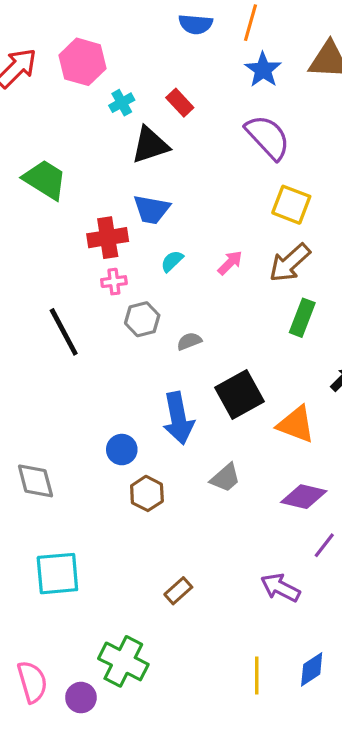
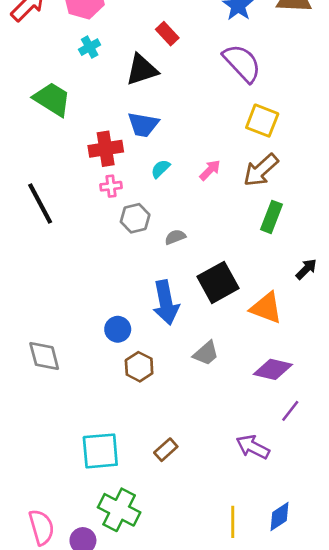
cyan cross: (122, 103) -> (90, 47), moved
black line: (64, 332) -> (40, 204), moved
cyan square: (57, 574) -> (100, 451), moved

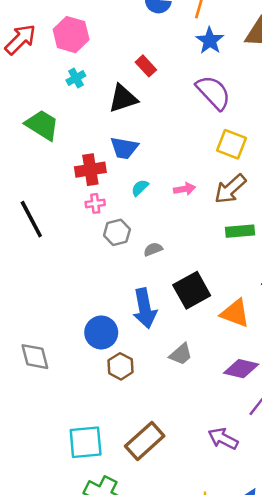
pink arrow: (210, 170) -> (184, 189), turned 35
green rectangle: (272, 217) -> (240, 231), turned 64
blue circle: (118, 329) -> (101, 332), size x1.4
brown rectangle: (166, 450) -> (145, 441), size x1.8

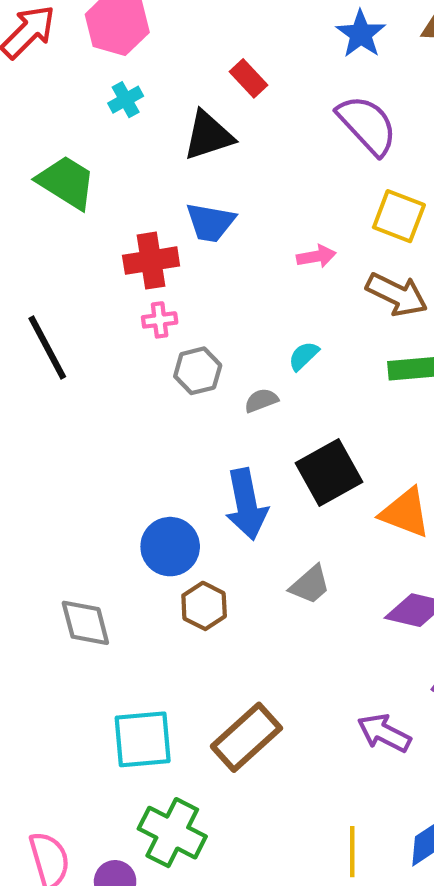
cyan semicircle: (140, 188) -> (304, 356), moved
pink arrow: (184, 189) -> (316, 256), moved
brown arrow: (230, 189) -> (397, 295), turned -112
gray diamond: (35, 357) -> (85, 623), moved

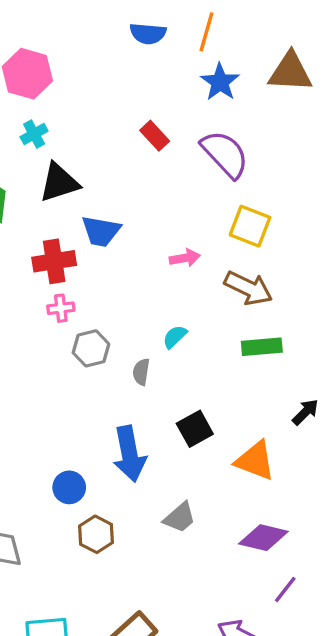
red rectangle: (249, 78) -> (155, 136), moved
black triangle: (208, 136) -> (59, 183), moved
gray semicircle: (261, 400) -> (141, 372), turned -60
black square: (329, 472) -> (195, 429), size x0.7
blue circle: (170, 547) -> (69, 487), size x0.7

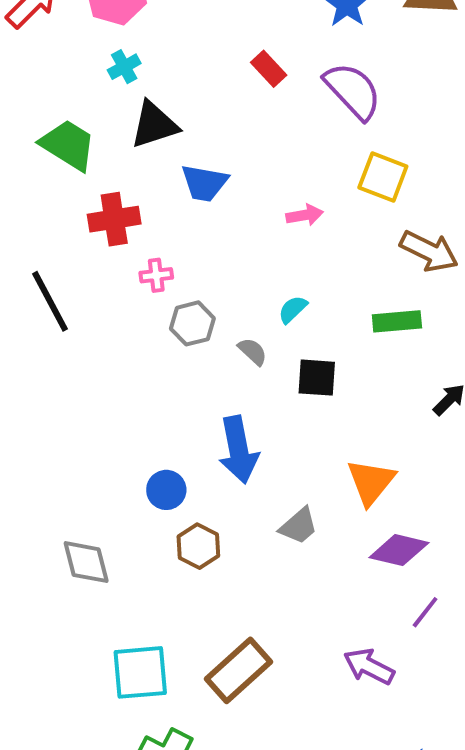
red cross: (54, 261) -> (114, 219), moved
brown arrow: (248, 288) -> (429, 251), moved
gray semicircle: (141, 372) -> (253, 351), turned 124
black square: (195, 429) -> (317, 378), moved, turned 33
orange triangle: (255, 461) -> (371, 482), moved, turned 48

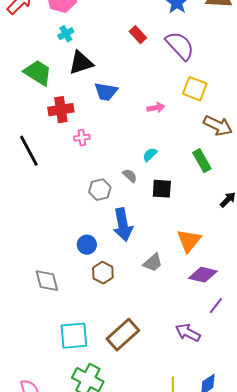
green rectangle: (397, 321) -> (202, 161), turned 65
gray hexagon: (192, 323) -> (100, 190), moved

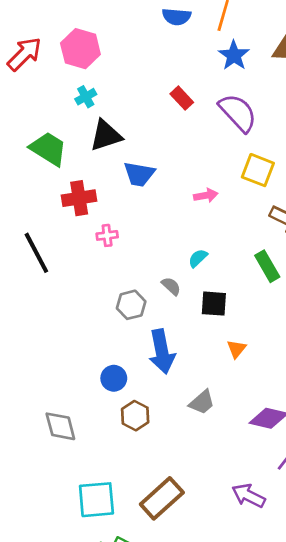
orange triangle: (189, 241) -> (237, 349), moved, size x0.6

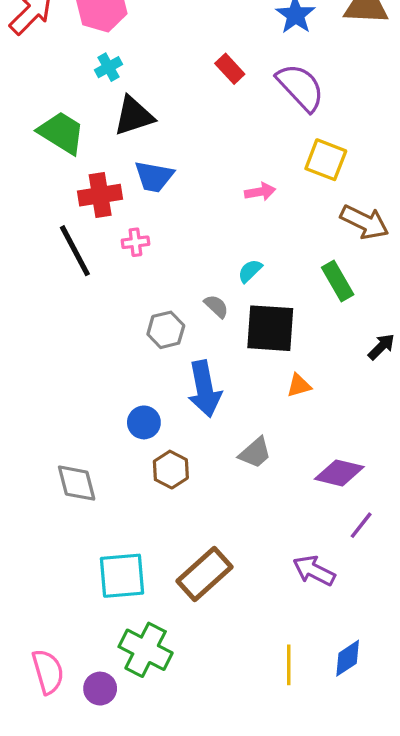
blue trapezoid: (139, 174) -> (154, 177), moved
black line: (36, 253) -> (75, 251), moved
black square: (214, 304) -> (270, 328), size x1.5
orange triangle: (237, 349) -> (299, 385), turned 35

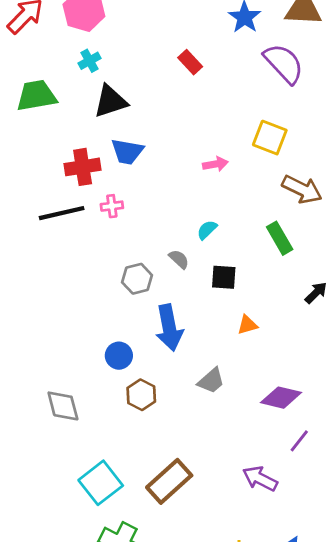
purple semicircle: (301, 87) -> (284, 63), moved
green trapezoid: (61, 133) -> (36, 96), moved, turned -42
black line: (75, 251) -> (62, 213), turned -75
black square: (270, 328) -> (224, 277), size x0.6
cyan square: (122, 576) -> (101, 483), turned -33

